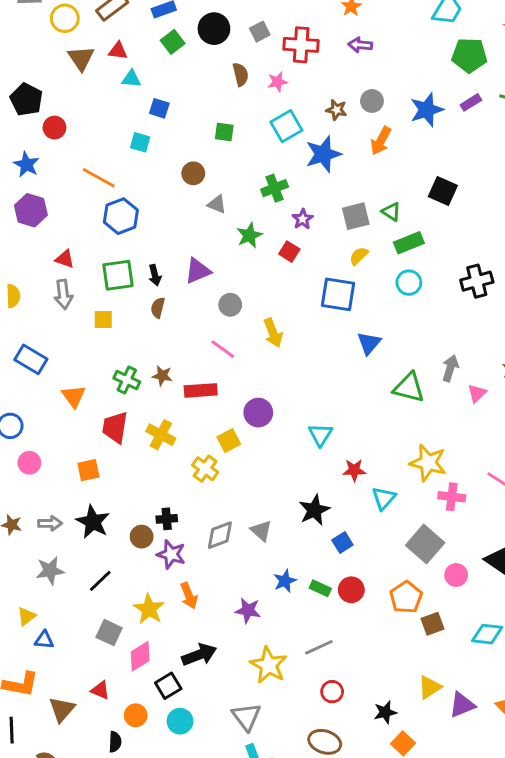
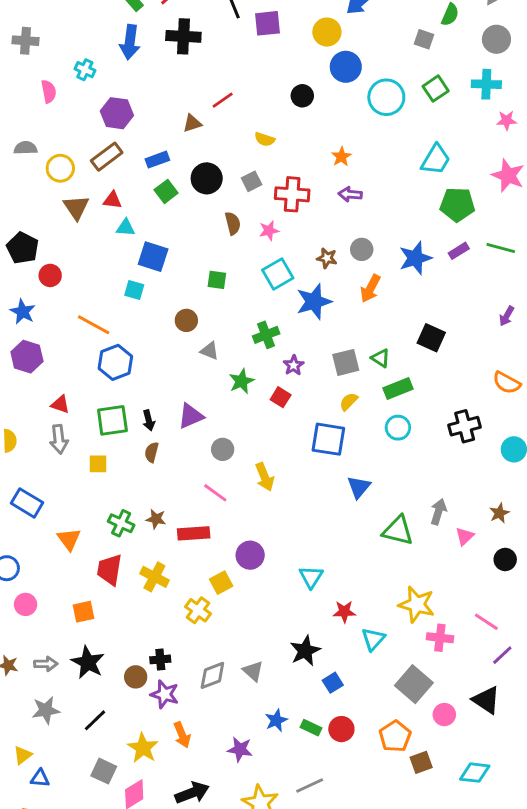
blue square: (159, 108) -> (153, 257), size x1.5

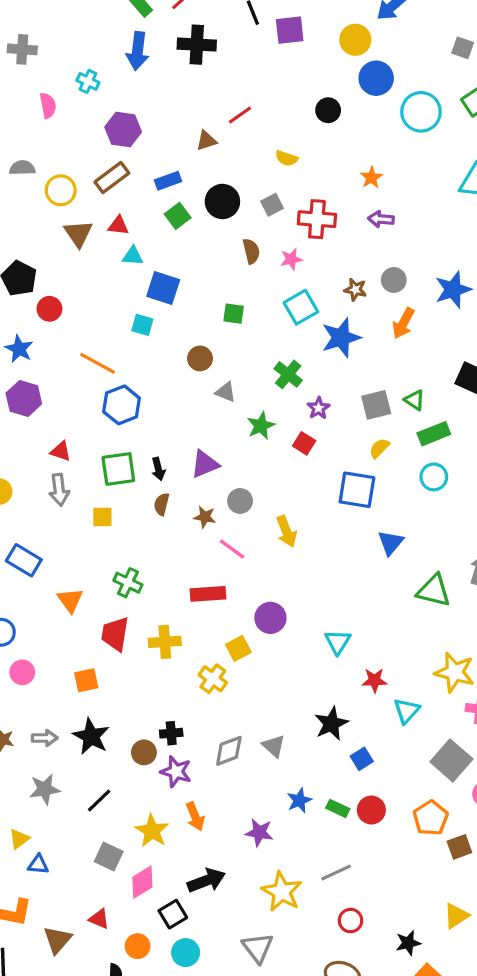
green cross: (266, 335) -> (288, 374), turned -30
brown star: (156, 519) -> (205, 517), moved
yellow cross: (154, 577) -> (165, 642), turned -32

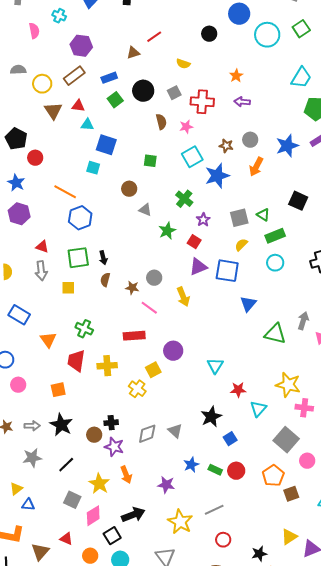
purple triangle: (205, 464) -> (198, 267), moved

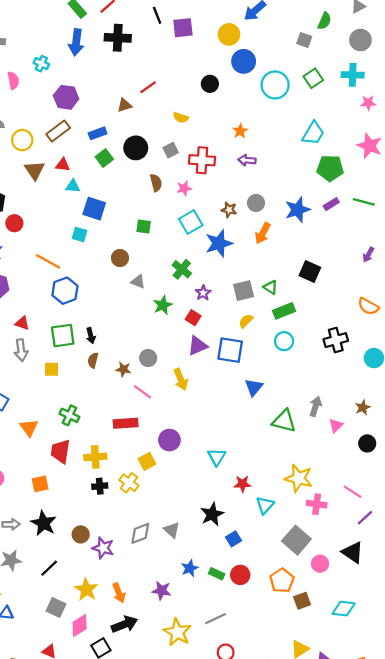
black cross: (111, 423) -> (100, 486), moved
orange arrow: (126, 475) -> (119, 593), moved

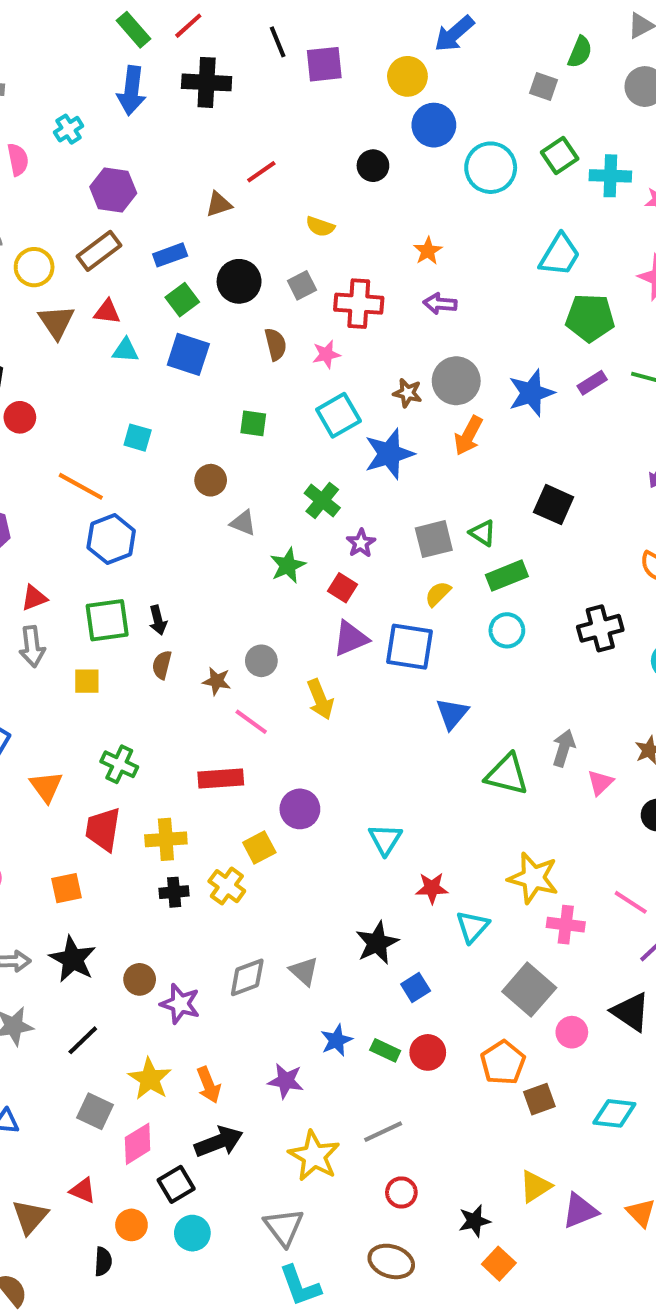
cyan cross: (41, 64) -> (69, 129), turned 32
cyan cross: (353, 75) -> (610, 176), moved
gray circle: (256, 203) -> (456, 381), size x1.5
blue square: (94, 209) -> (188, 354), moved
red triangle: (22, 323) -> (34, 598), turned -40

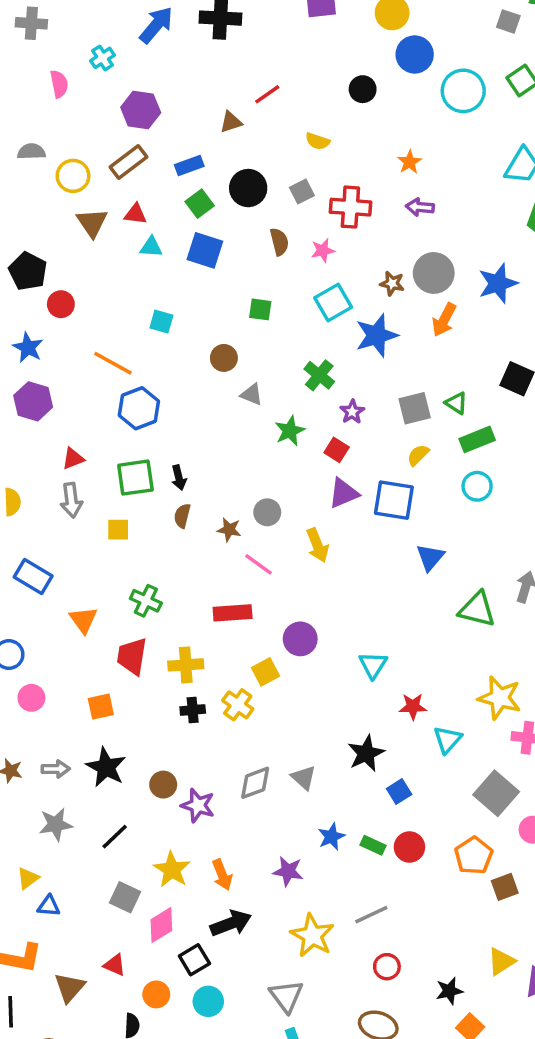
blue arrow: (131, 91) -> (156, 25), turned -147

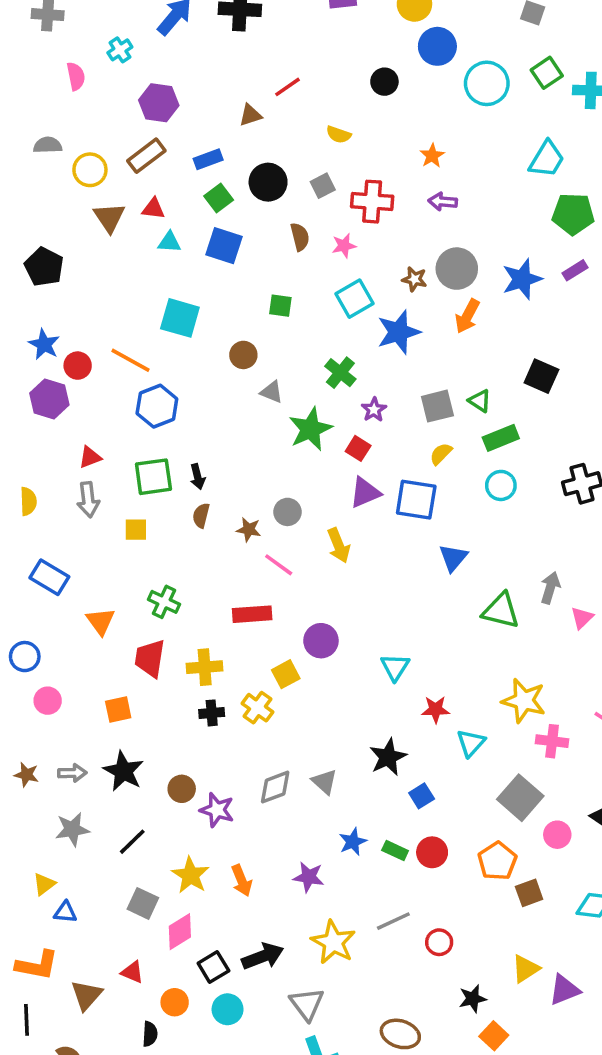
red circle: (61, 304) -> (78, 366), moved
cyan square: (161, 322) -> (180, 318), size x1.6
green star: (290, 431) -> (310, 429), size x1.4
black arrow: (231, 923) -> (263, 956), moved
red circle: (387, 967) -> (439, 942), moved

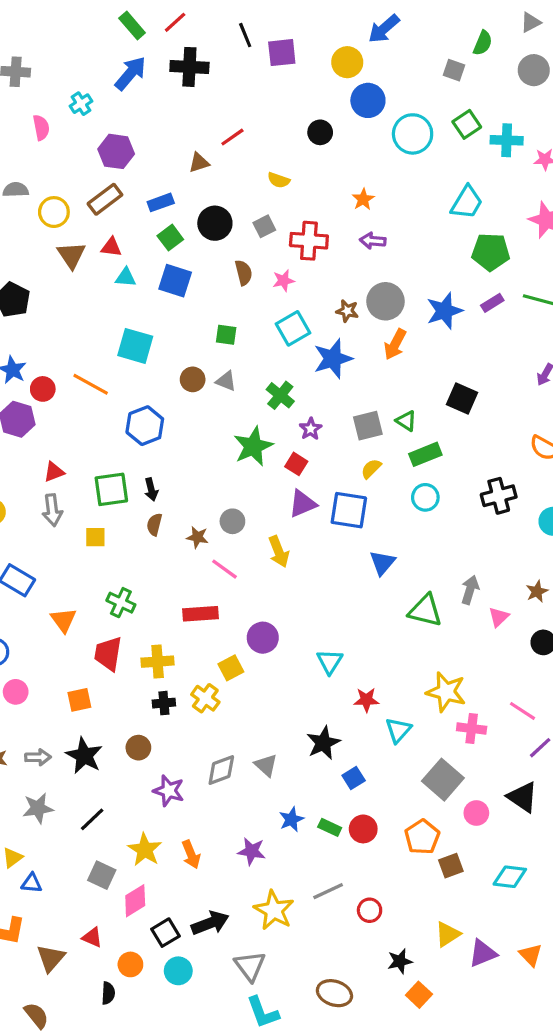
gray triangle: (272, 392) -> (226, 381), moved
blue hexagon: (157, 406) -> (145, 426), moved
brown circle: (182, 789) -> (138, 748), moved

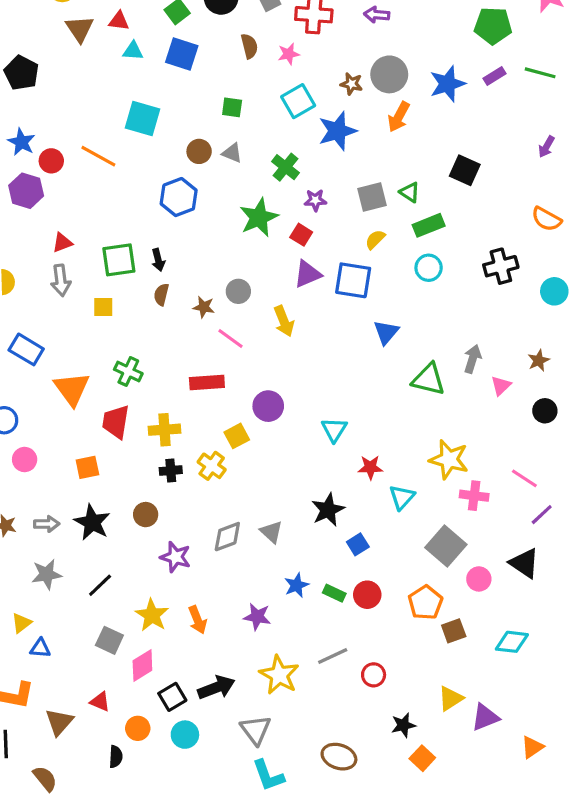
blue hexagon: (145, 426) -> (179, 197), moved
purple star: (311, 429) -> (315, 200), turned 30
orange triangle: (63, 620) -> (72, 389), size x1.4
orange triangle: (531, 955) -> (532, 747), moved, turned 40

